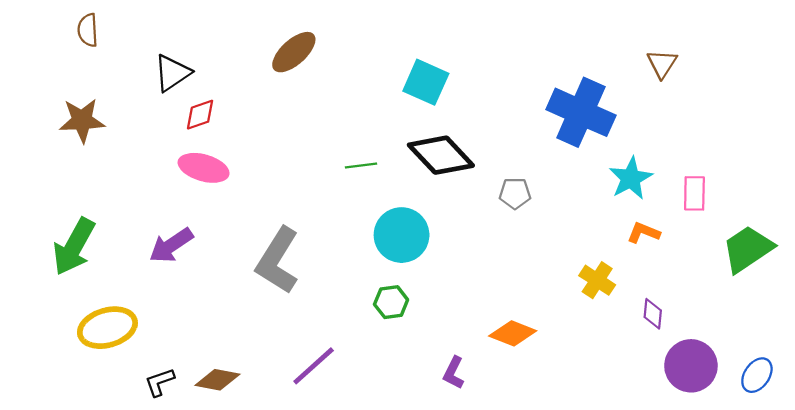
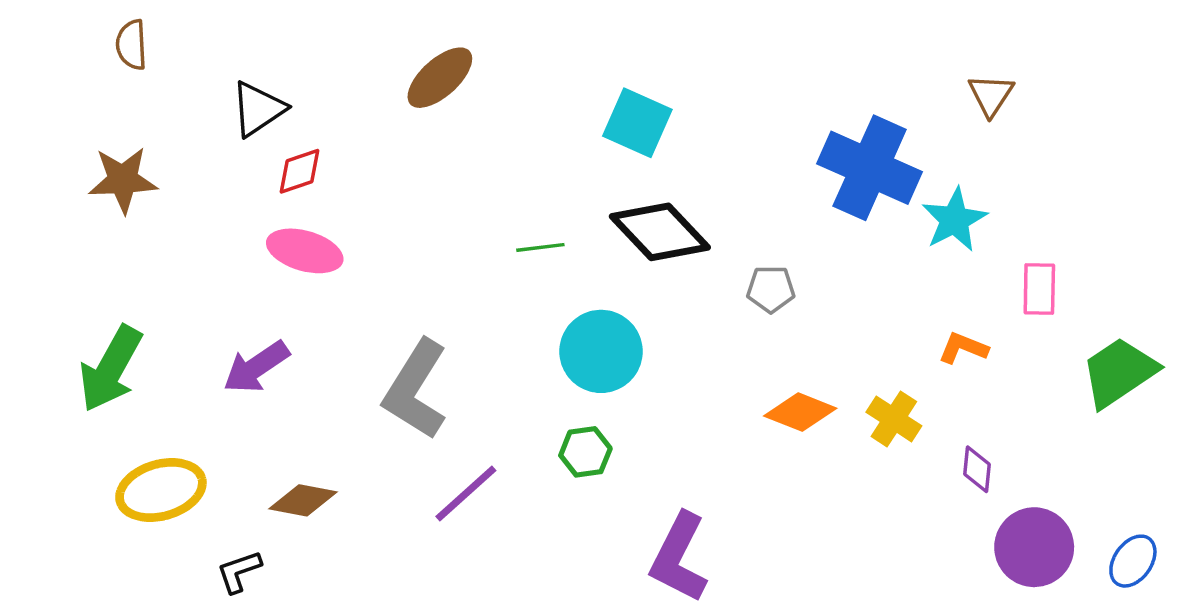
cyan star: (631, 178) -> (954, 220), moved
orange diamond: (513, 333) -> (800, 412), moved
purple line: (314, 366) -> (466, 493), moved
purple L-shape: (454, 373) -> (679, 558), size x1.8
brown diamond: (217, 380) -> (303, 500), moved

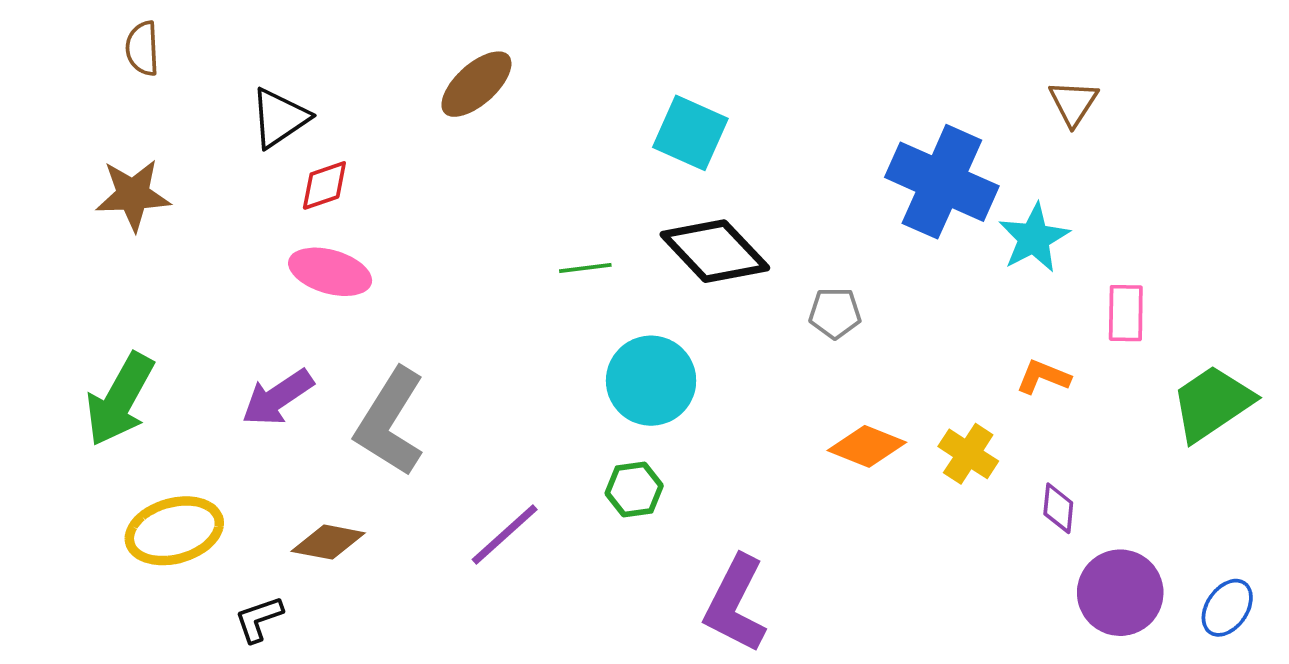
gray L-shape: (416, 390) -> (390, 422), moved

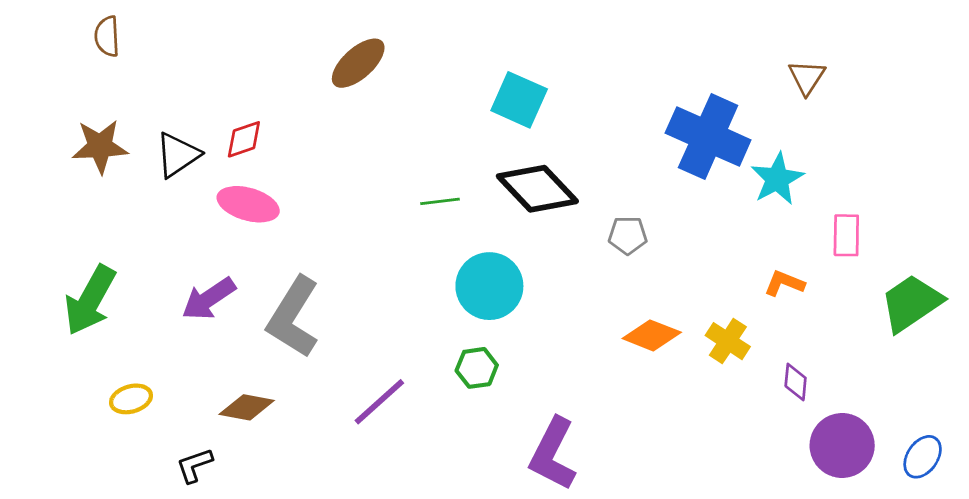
black triangle: (279, 118) -> (178, 155), moved
yellow ellipse: (174, 531) -> (131, 399), size x0.6

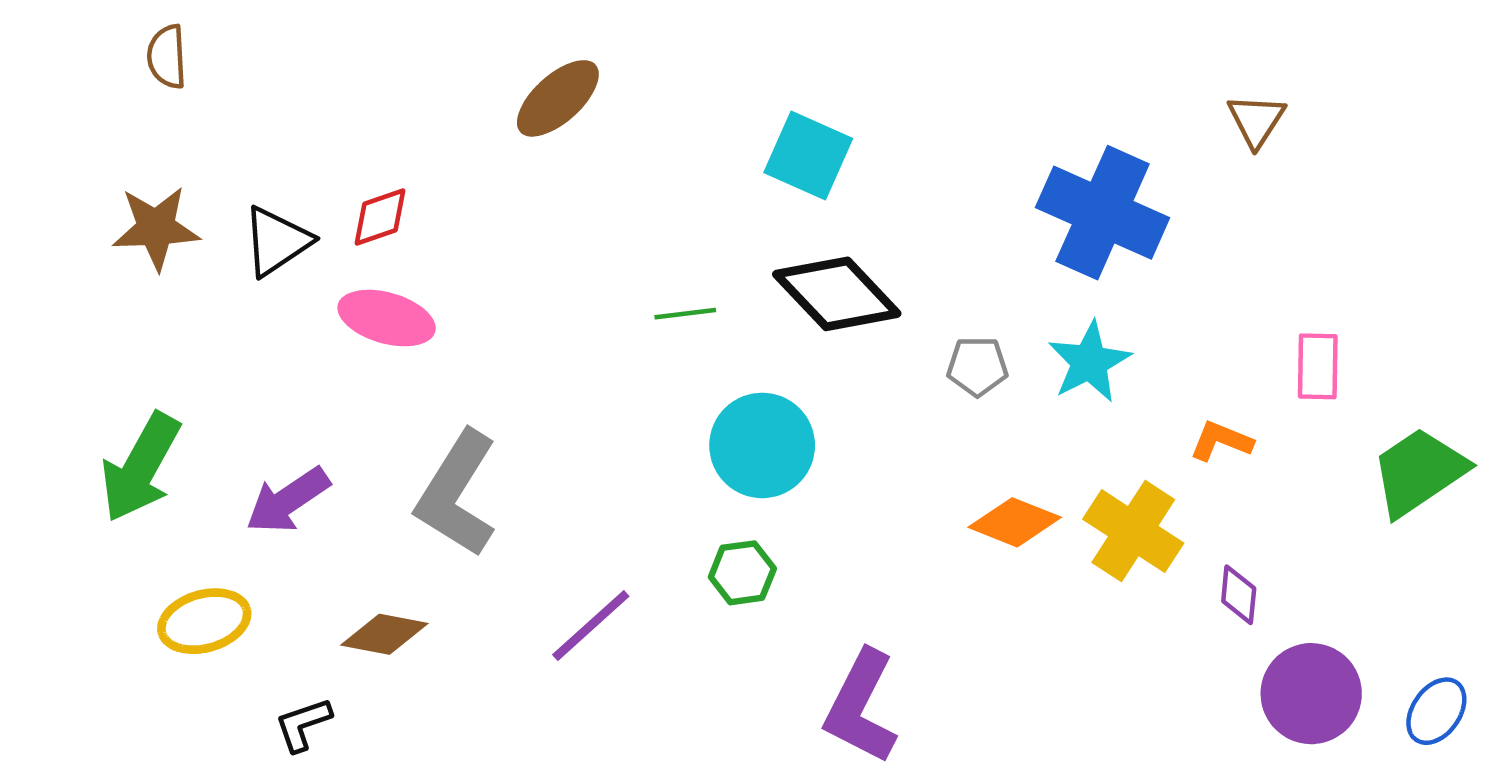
cyan star: (777, 179) -> (1089, 362), moved
purple arrow: (209, 299) -> (288, 500), moved
yellow cross: (728, 341) -> (1133, 531), size x1.4
yellow ellipse: (131, 399) -> (204, 621), size x1.4

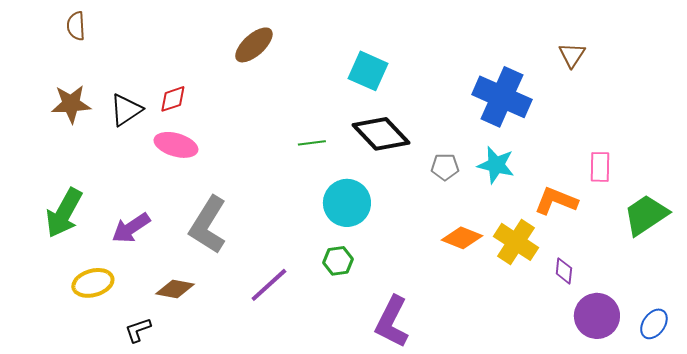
cyan star: (1089, 362) -> (496, 165), turned -30
orange L-shape: (1221, 441) -> (556, 201), size x1.5

